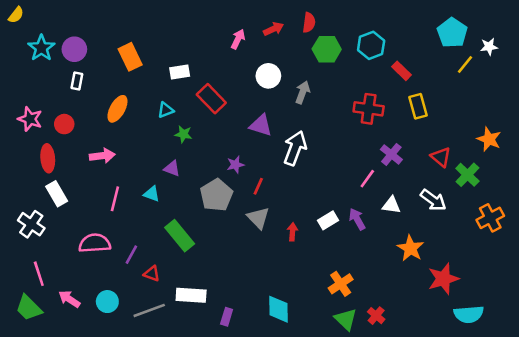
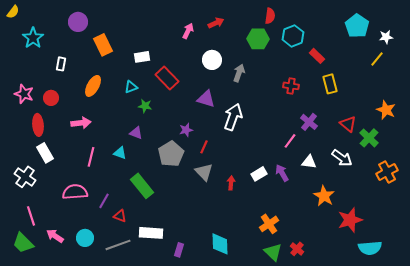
red semicircle: (309, 23) -> (270, 16), moved
purple circle: (74, 49) -> (78, 22), moved
yellow line: (465, 64) -> (377, 59), moved
red cross: (369, 109) -> (291, 86), size x0.7

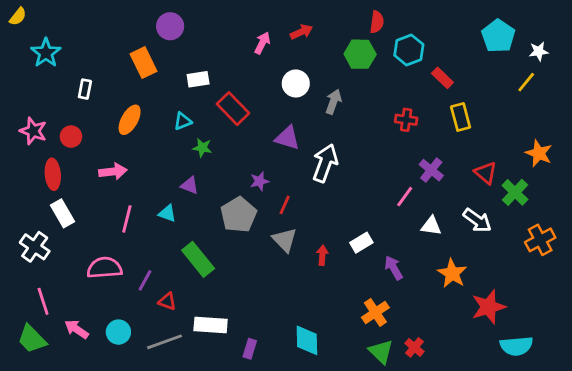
purple circle: (78, 22) -> (170, 26), moved
purple arrow: (282, 173) -> (394, 268), moved

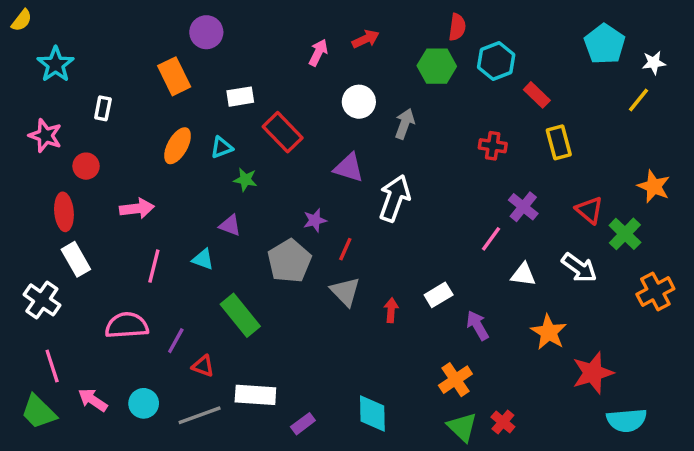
orange ellipse: (130, 120) -> (178, 146), moved
pink star: (33, 131) -> (45, 136), moved
purple rectangle: (250, 349) -> (303, 424), turned 36

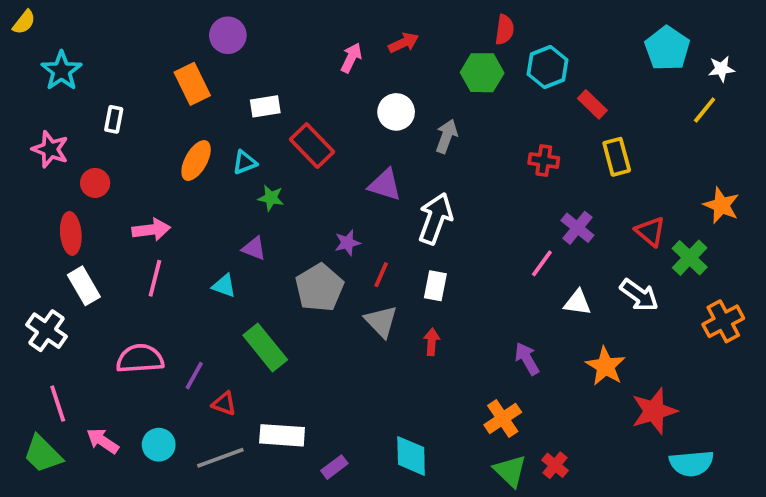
pink line: (154, 266) -> (155, 278), moved
white rectangle: (439, 295) -> (435, 286), moved, turned -48

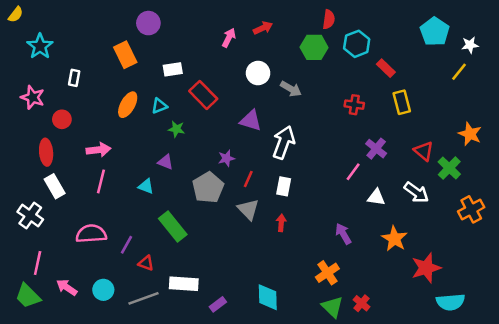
gray arrow: (447, 136) -> (291, 89), turned 100
pink line: (58, 404) -> (38, 263), turned 30

